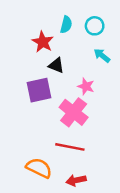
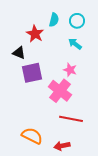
cyan arrow: (102, 56) -> (75, 44), moved
black triangle: (56, 65) -> (19, 53), moved
red line: (70, 147) -> (71, 119), moved

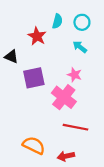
black triangle: (19, 53) -> (11, 57), moved

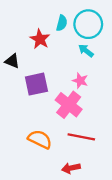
cyan circle: (82, 22) -> (88, 24), size x1.6
orange semicircle: (34, 145) -> (40, 139), moved

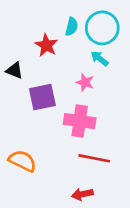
pink star: (80, 81) -> (85, 82), moved
pink cross: (69, 105) -> (80, 121), turned -30
orange semicircle: (40, 139) -> (22, 161), moved

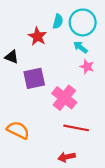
pink star: (85, 82) -> (87, 67), moved
pink cross: (80, 121) -> (64, 98), turned 30

